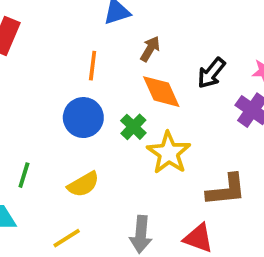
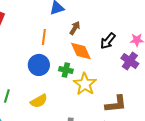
green cross: (133, 127) -> (66, 70), turned -32

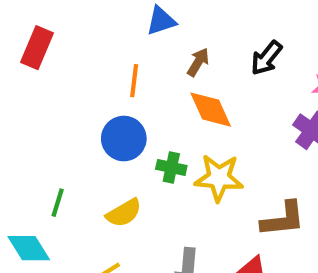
black arrow: (108, 41) -> (266, 58), moved
green cross: (66, 70) -> (171, 167), moved
yellow star: (85, 84) -> (219, 178), turned -30

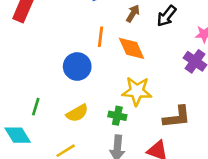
brown arrow: (198, 62) -> (133, 13), moved
orange line: (134, 81) -> (101, 37), moved
green cross: (171, 167) -> (117, 116), moved

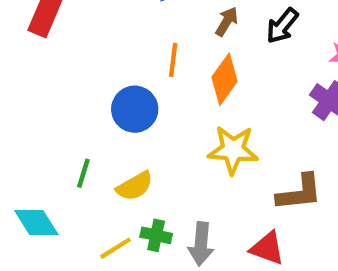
orange diamond: (132, 48) -> (225, 79), turned 60
green line: (36, 107) -> (83, 173), moved
green cross: (117, 116) -> (156, 235), moved

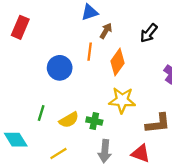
brown arrow: (227, 21) -> (106, 31), moved
blue circle: (135, 109) -> (60, 68), moved
green cross: (156, 235) -> (94, 121), moved

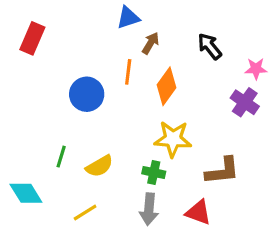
black arrow: (149, 33) -> (210, 46), turned 102
green cross: (94, 121) -> (154, 172), moved

